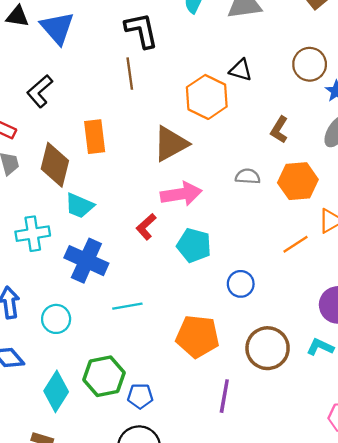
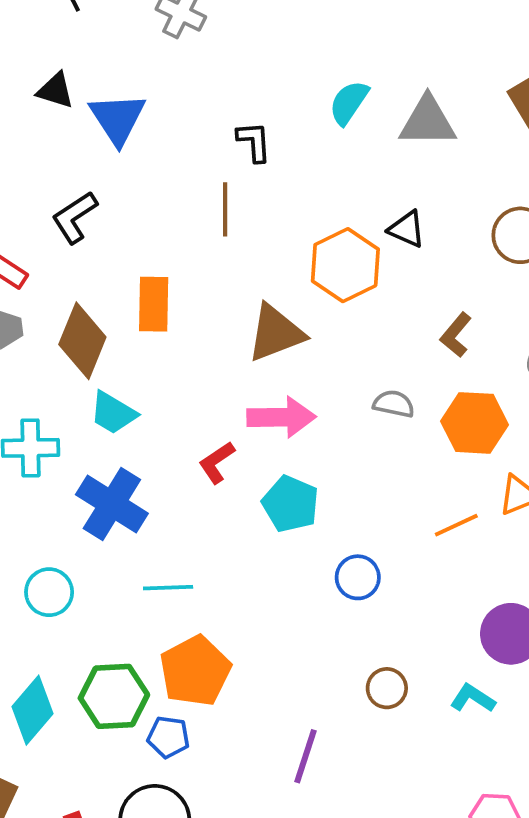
black L-shape: (141, 30) -> (254, 142), size x0.7
orange pentagon: (197, 336) -> (195, 671), moved, turned 30
brown circle: (268, 348) -> (387, 688), size x0.6

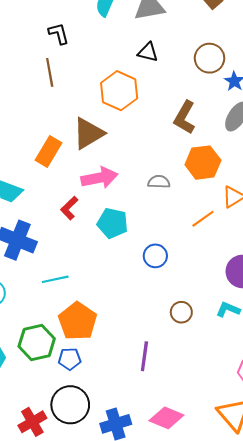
black triangle: (407, 229) -> (148, 52), moved
orange rectangle: (154, 304) -> (48, 152), moved, turned 40
brown L-shape: (456, 335) -> (185, 117), size x1.4
gray semicircle: (394, 404) -> (159, 182), moved

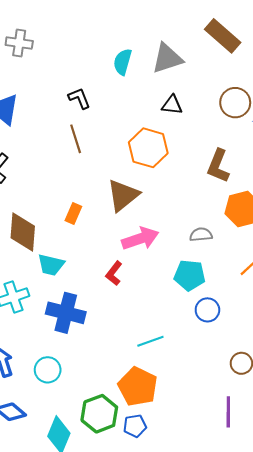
orange rectangle: (48, 152) -> (73, 214), moved, size x0.7
cyan pentagon: (112, 223) -> (190, 275), moved
cyan line: (55, 279) -> (150, 341), moved
purple line: (144, 356) -> (228, 412), moved

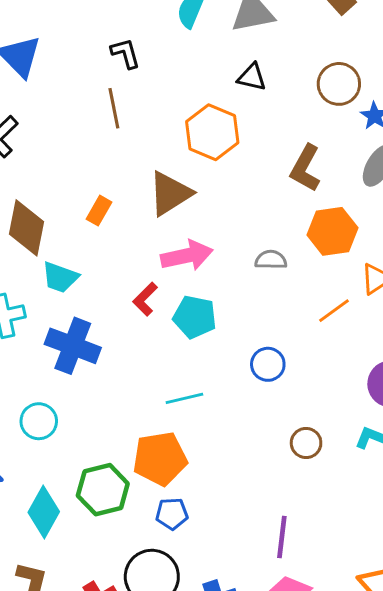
cyan pentagon: (190, 275) -> (195, 317), moved
orange pentagon: (138, 387) -> (160, 459), turned 30
purple line: (228, 412) -> (282, 537), moved
blue pentagon: (135, 426) -> (172, 514), moved

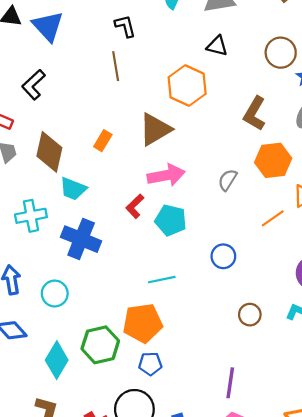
gray semicircle: (271, 260) -> (228, 180), turned -60

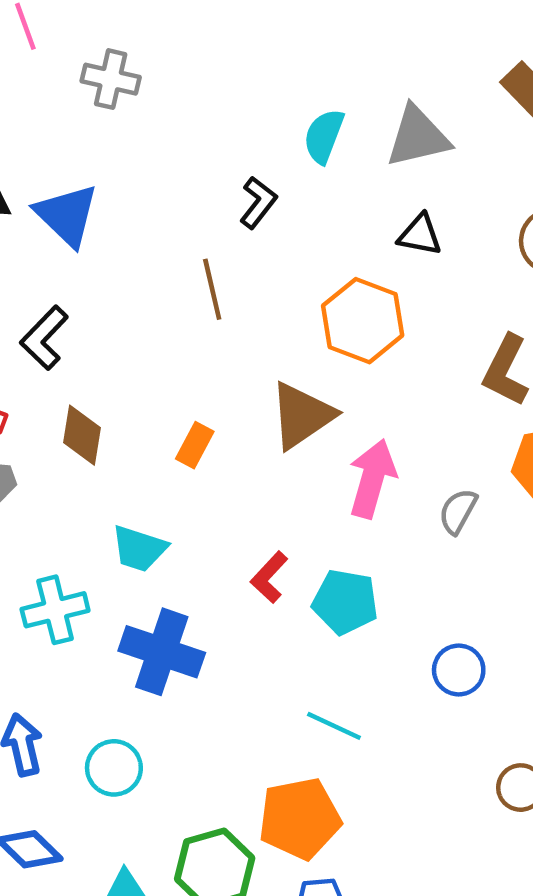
black L-shape: (125, 26) -> (258, 202), moved, turned 55
brown diamond: (49, 152) -> (82, 435), moved, size x0.7
pink arrow: (166, 175) -> (372, 479), moved, turned -60
cyan line: (162, 280) -> (334, 726), turned 40

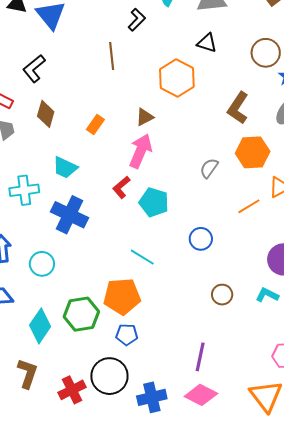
brown triangle: (302, 416) -> (145, 117), size x0.6
pink arrow: (372, 479) -> (141, 151), moved

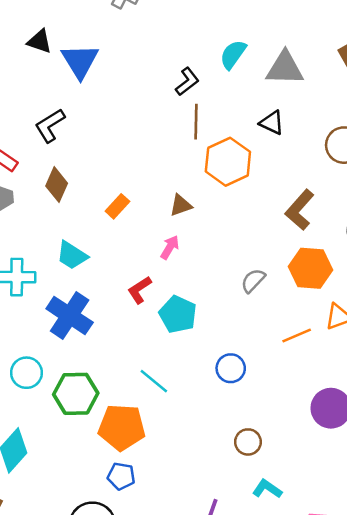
brown line: (112, 56) -> (196, 122), moved
pink arrow: (141, 151) -> (170, 247), size x0.6
cyan L-shape: (267, 295) -> (267, 489), moved
green hexagon: (81, 314) -> (76, 394), moved

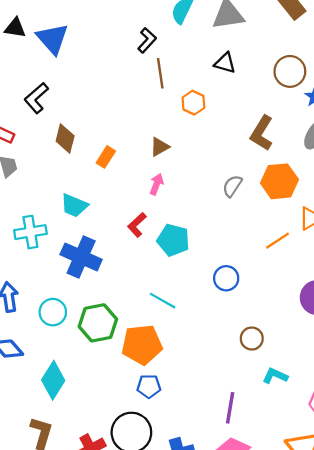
orange hexagon: (228, 162) -> (193, 103), size x0.6
brown diamond: (57, 185) -> (65, 139), moved
gray semicircle: (253, 281) -> (232, 186), moved

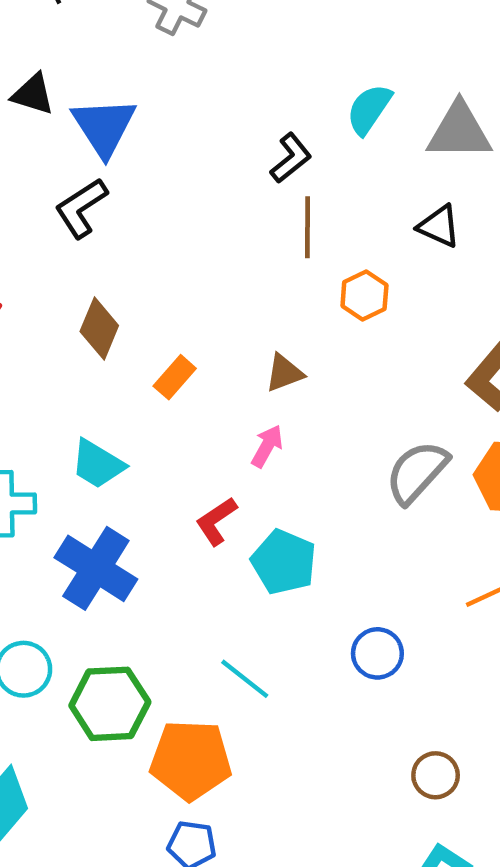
black L-shape: (36, 98) -> (81, 208), moved
gray semicircle: (232, 186) -> (417, 472), size x1.5
brown circle: (252, 339) -> (436, 775), moved

